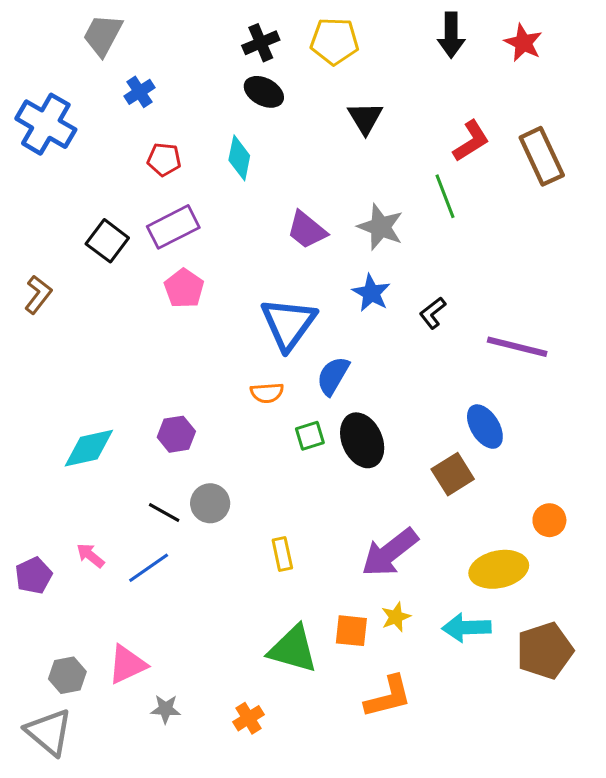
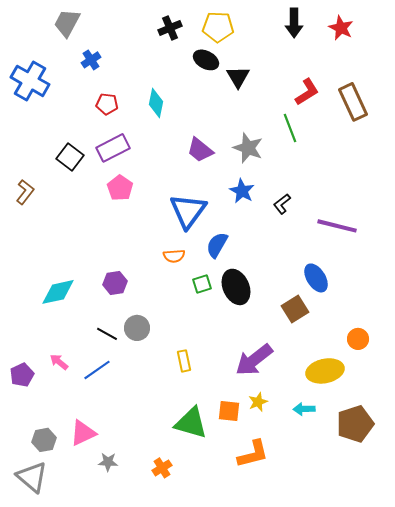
black ellipse: (264, 92) -> (206, 60), moved
cyan arrow: (466, 628) -> (304, 409), size x0.7

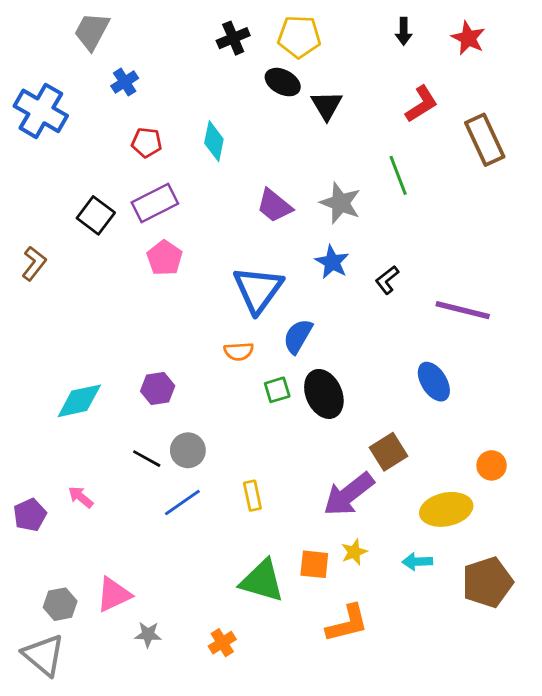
black arrow: (294, 23) -> (404, 31), size x0.7
red L-shape: (307, 92) -> (421, 104), moved
brown square: (295, 309) -> (388, 452), moved
blue line: (97, 370) -> (182, 503), moved

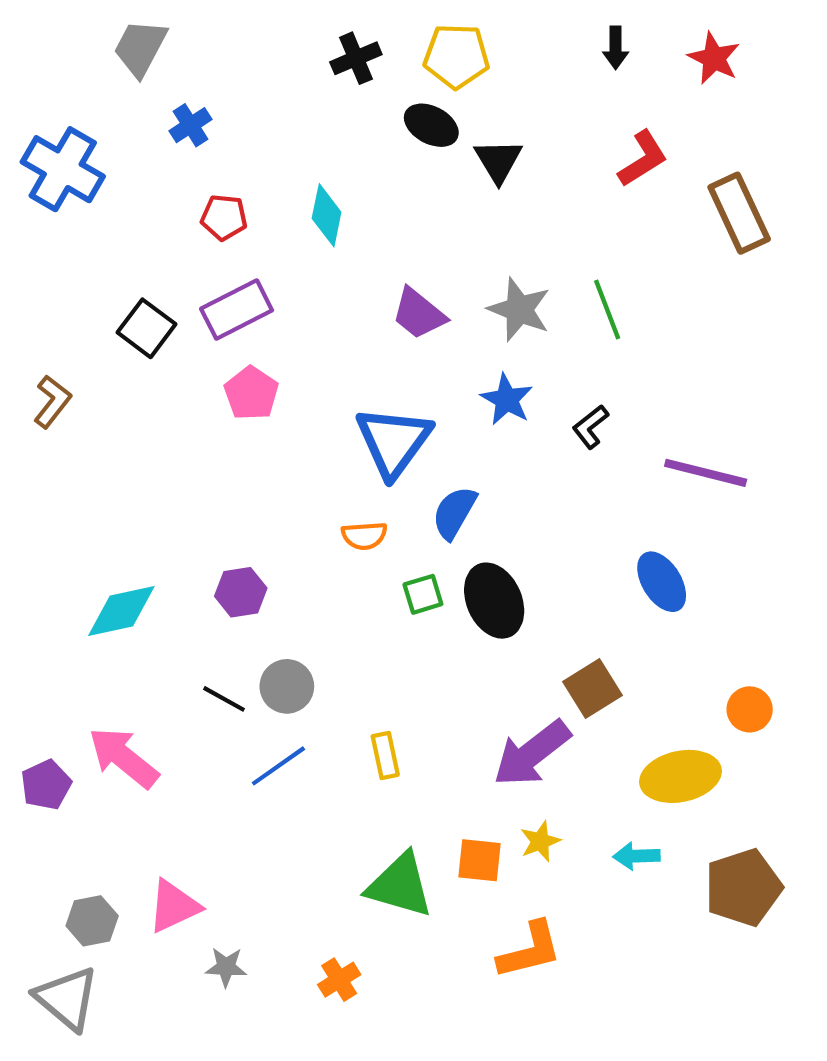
green line: (398, 175) -> (607, 309), moved
pink arrow: (81, 497) -> (123, 758), size x1.8

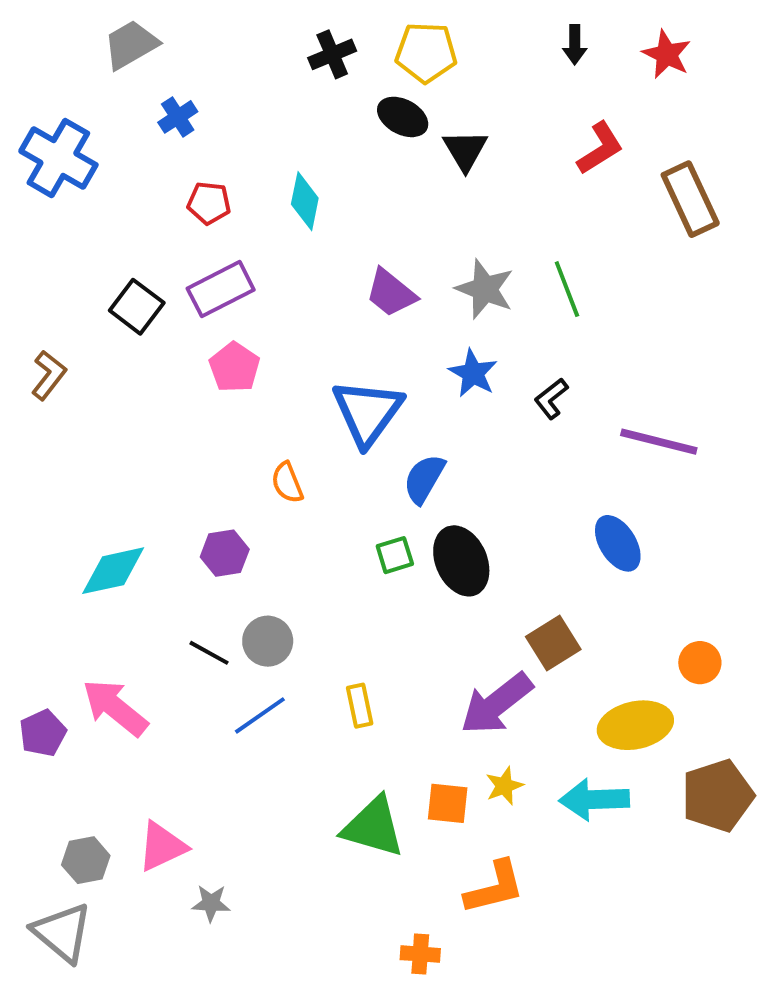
gray trapezoid: (140, 48) -> (131, 45), turned 32
orange semicircle: (364, 536) -> (287, 483), moved, turned 72
cyan arrow: (637, 856) -> (594, 800), size x1.6
brown pentagon: (743, 887) -> (718, 796), moved
orange cross: (339, 980) -> (420, 954), moved, turned 36

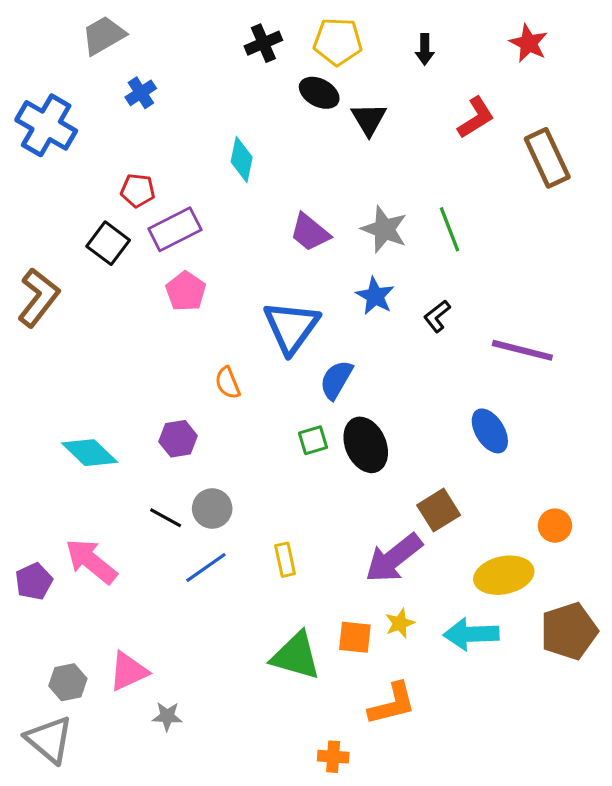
black arrow: (575, 45) -> (425, 49), moved
red pentagon: (209, 203) -> (138, 190), moved
brown L-shape: (49, 375) -> (38, 298), size x1.5
cyan diamond: (113, 571) -> (90, 453), turned 56

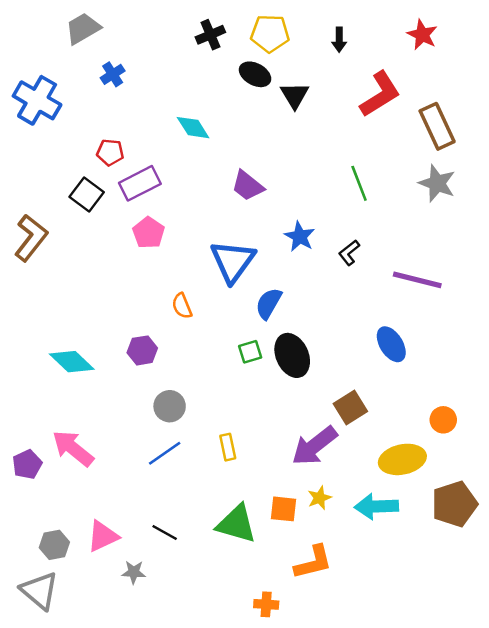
red L-shape: (476, 118) -> (380, 94), size x1.4
cyan diamond: (242, 159) -> (193, 128), turned -44
gray star: (384, 229) -> (437, 183), moved
black line: (166, 518) -> (165, 533), moved

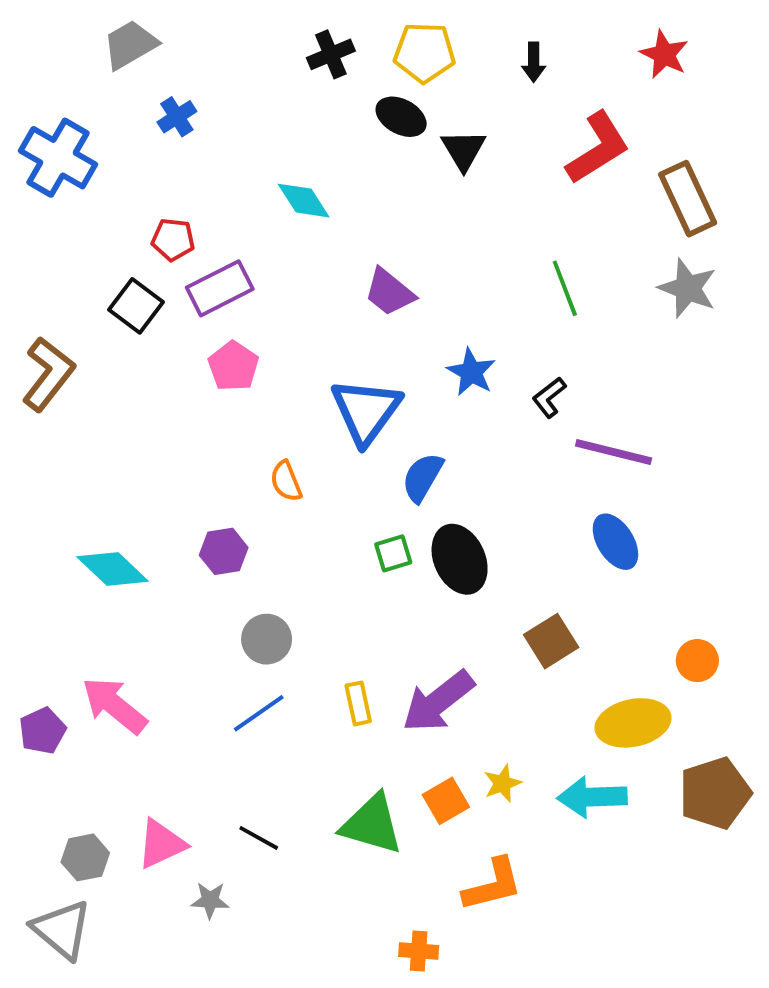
purple line: (417, 280) -> (614, 452), moved
purple arrow: (314, 446) -> (438, 701), moved
orange square: (284, 509) -> (446, 801), turned -36

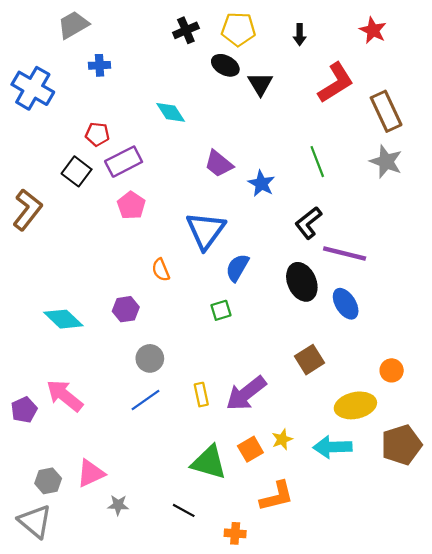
blue cross: (177, 117) -> (100, 65), turned 30
blue star: (471, 372) -> (261, 183), moved
black L-shape: (549, 397) -> (308, 223), size x1.4
black ellipse: (460, 559) -> (302, 282), moved
black line: (259, 838) -> (184, 510), moved

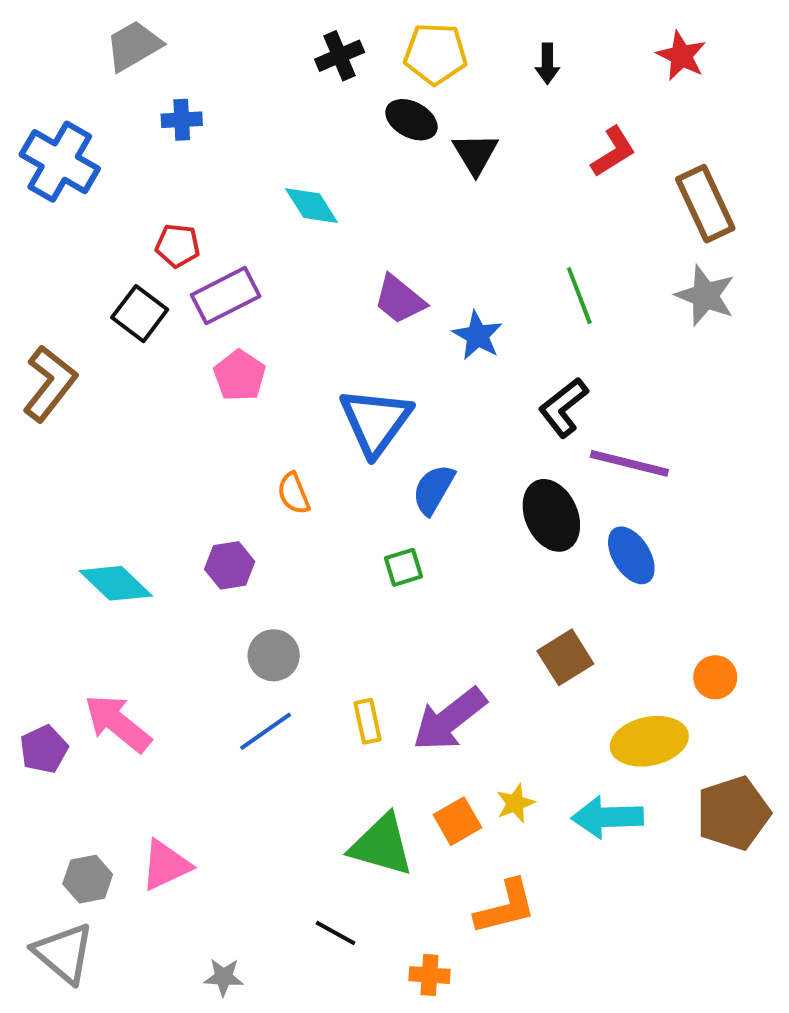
red L-shape: (336, 83) -> (613, 152), size x0.7
gray star: (118, 505) -> (224, 977), moved

